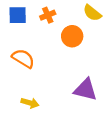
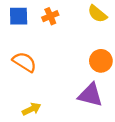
orange circle: (72, 36) -> (101, 61), moved
yellow arrow: (30, 103) -> (31, 109), turned -42

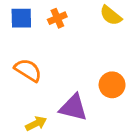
orange circle: (101, 61) -> (112, 85), moved
purple triangle: (90, 95) -> (73, 108), moved

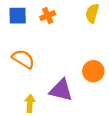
yellow semicircle: (111, 15) -> (92, 13), turned 66
yellow arrow: (36, 124) -> (30, 103), turned -60

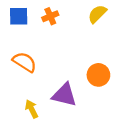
yellow semicircle: (92, 13) -> (97, 14), turned 30
yellow arrow: (30, 103) -> (32, 109), turned -30

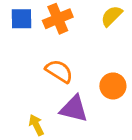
orange cross: (50, 16) -> (58, 19), size x1.5
orange semicircle: (25, 62) -> (59, 71), moved

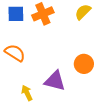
orange semicircle: (59, 71) -> (15, 53), moved

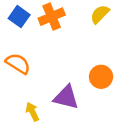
blue square: (16, 14) -> (19, 17), turned 36

